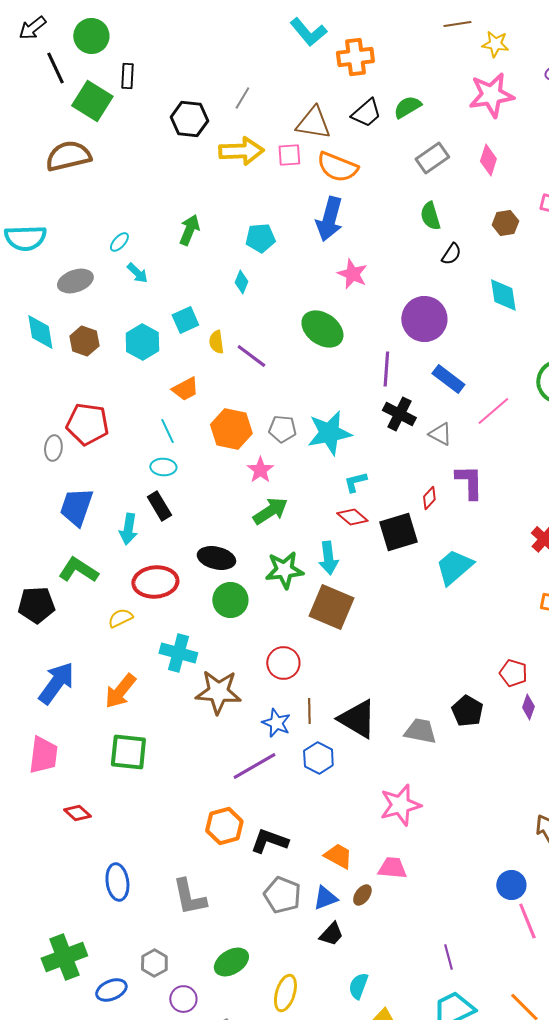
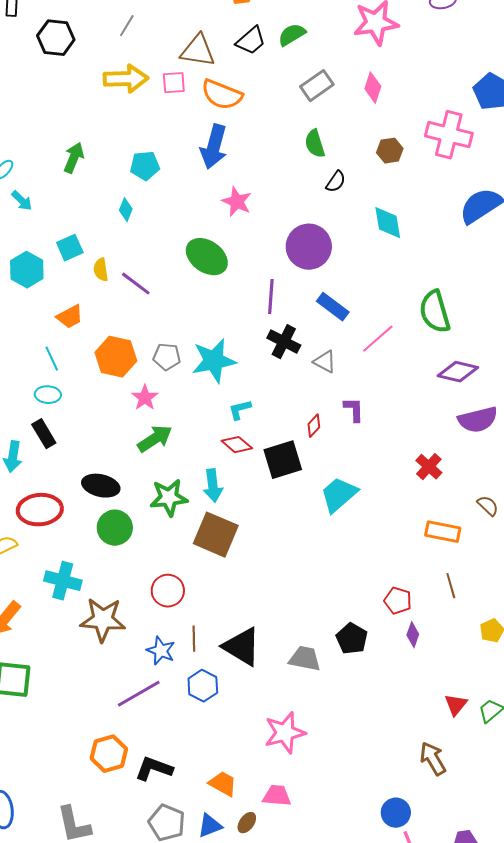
black hexagon: (189, 119) -> (56, 38), moved
purple L-shape: (469, 482) -> (354, 410), size x0.7

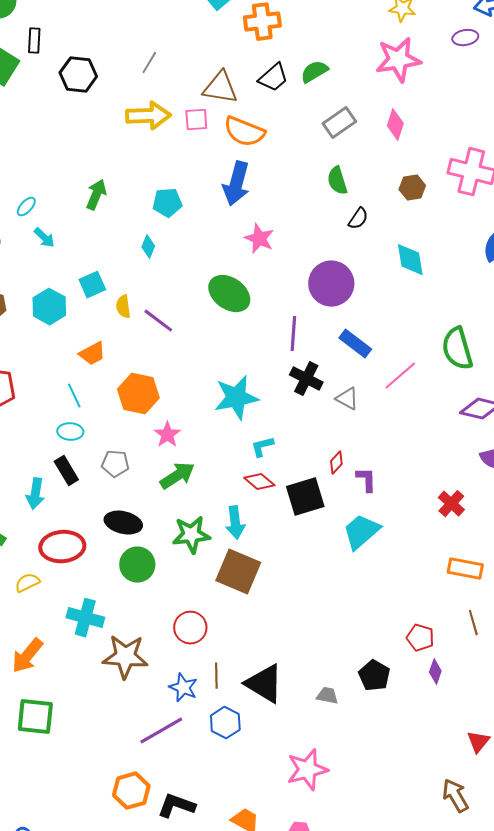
gray pentagon: (167, 357) -> (115, 464), moved
purple L-shape: (354, 410) -> (366, 480), moved
gray trapezoid: (305, 659) -> (327, 696), size x0.7

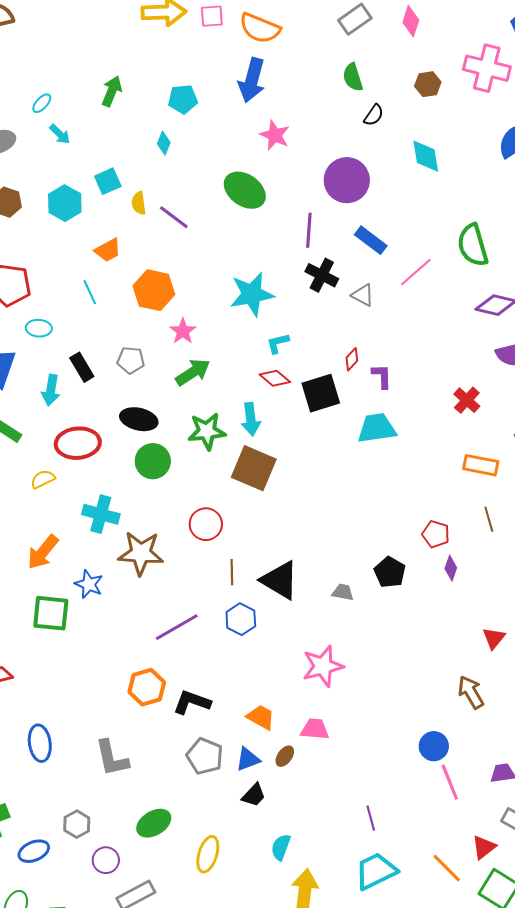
cyan ellipse: (70, 432) -> (39, 328), moved
cyan trapezoid: (361, 532) -> (377, 428), turned 33
blue star: (183, 688) -> (89, 584), moved

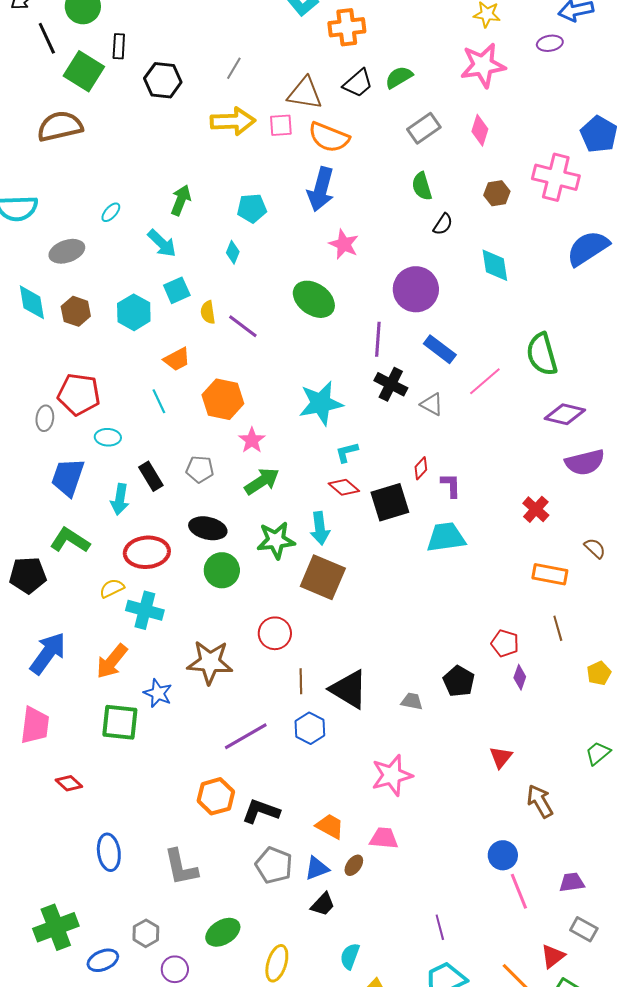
cyan arrow: (60, 134) -> (162, 243), moved, size x1.4
cyan cross: (101, 514) -> (145, 610), moved
red triangle: (494, 638) -> (501, 757), moved

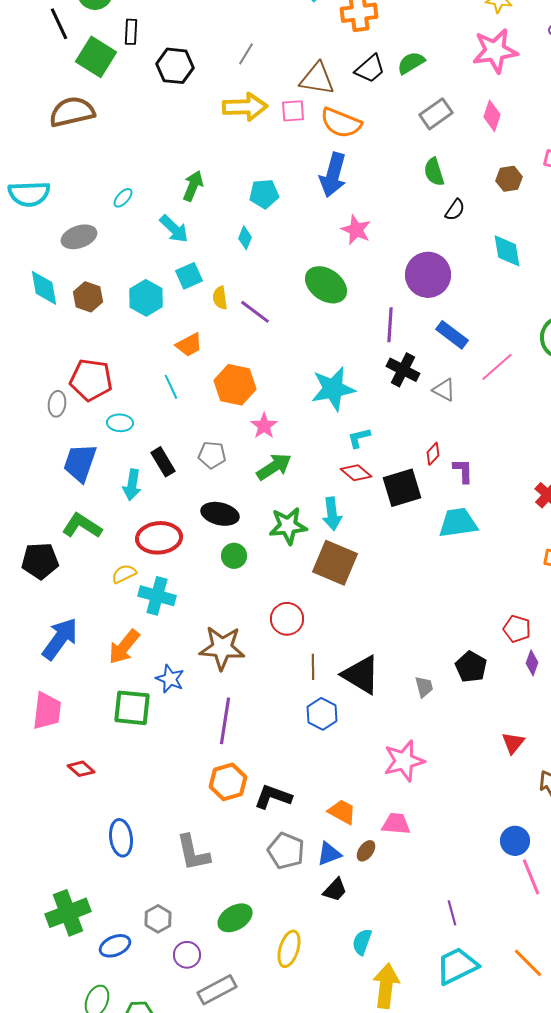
green circle: (222, 570) -> (234, 556), size x0.7
gray trapezoid: (412, 701) -> (424, 687), turned 65
purple line: (246, 736) -> (225, 721), moved, turned -51

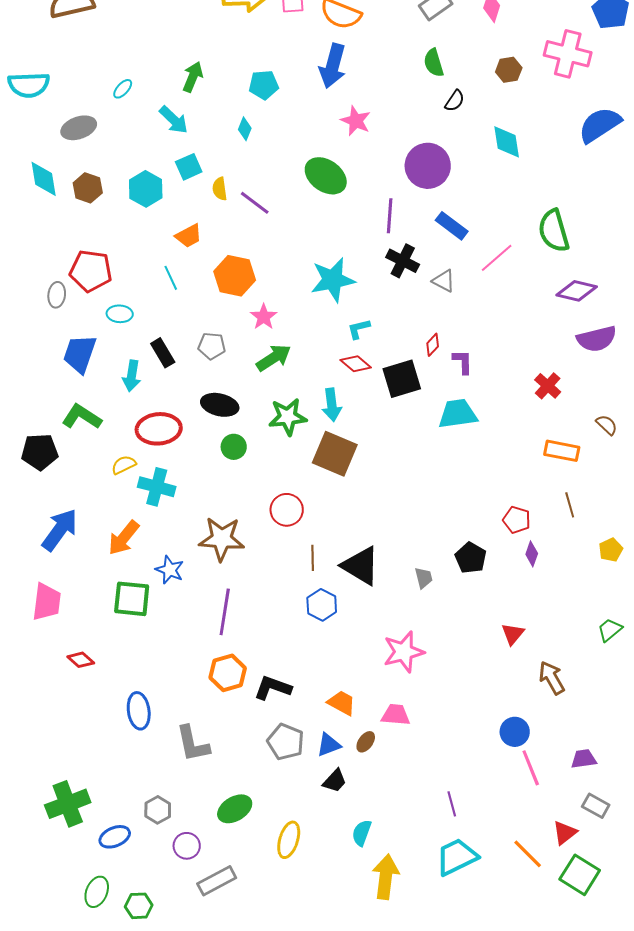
blue ellipse: (121, 838) -> (139, 711), moved

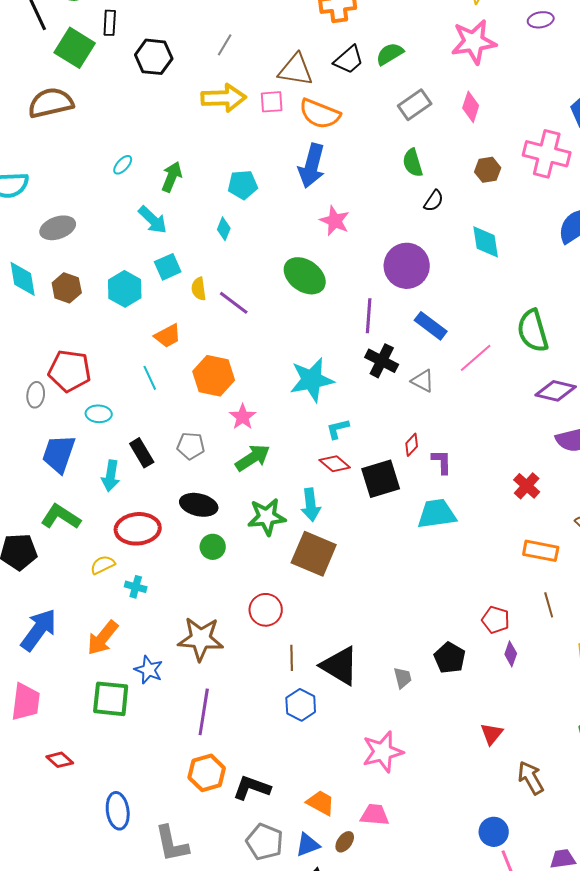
cyan ellipse: (123, 89) -> (123, 165), moved
cyan cross: (157, 487) -> (136, 587), size x0.6

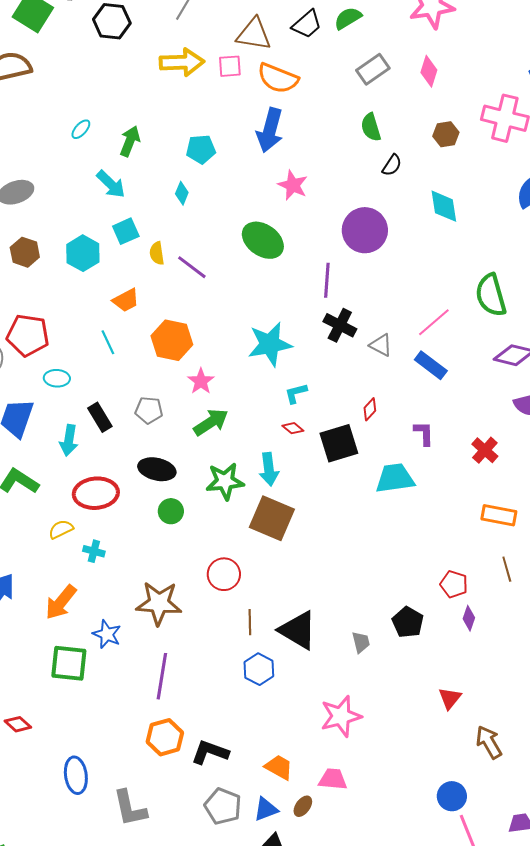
blue rectangle: (431, 326) -> (431, 365), moved
purple L-shape: (442, 462) -> (424, 433), moved
red diamond: (335, 464) -> (293, 428), size x0.7

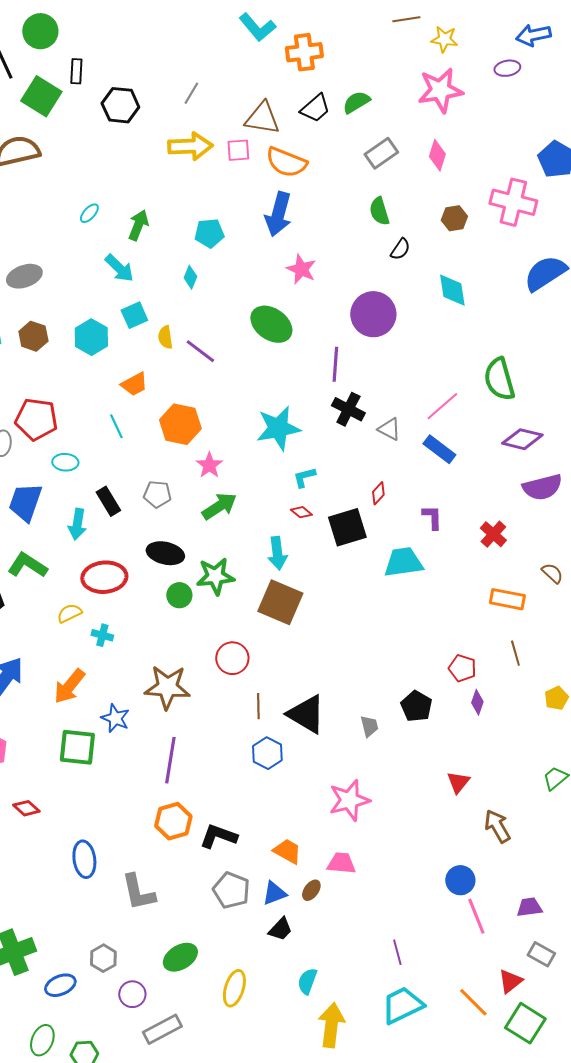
green star: (225, 481) -> (215, 576), moved

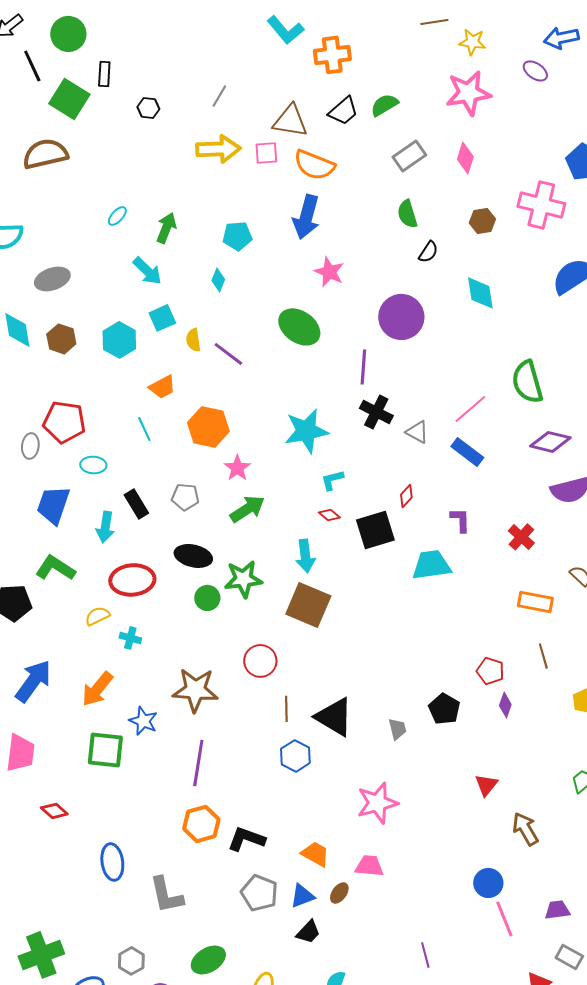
purple ellipse: (507, 68) -> (535, 71), turned 45
black hexagon: (120, 105) -> (148, 108), size x0.6

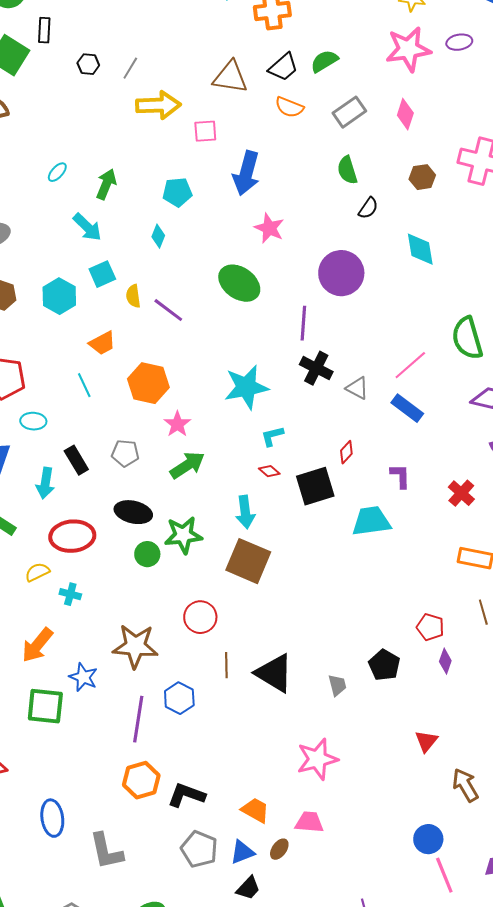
purple ellipse: (535, 71) -> (459, 42), moved, turned -45
gray line: (219, 96) -> (130, 68), moved
pink square: (266, 153) -> (205, 131), moved
orange semicircle: (314, 165) -> (289, 107), moved, size x0.7
blue hexagon: (295, 756) -> (179, 698), moved

